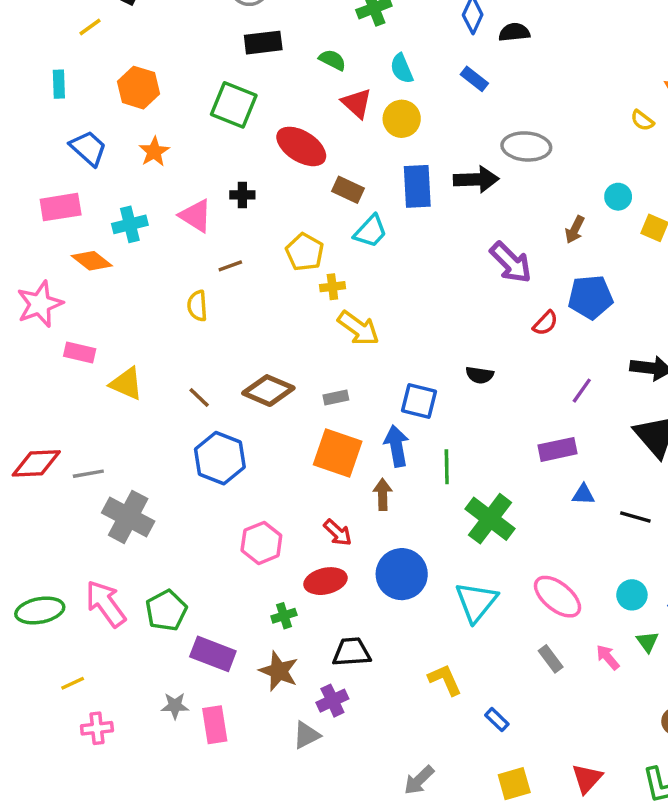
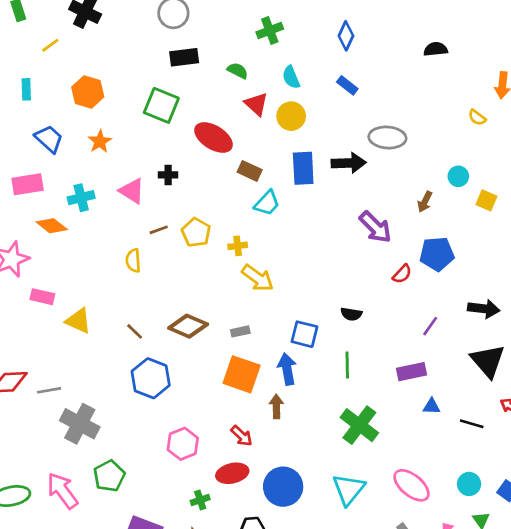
black semicircle: (514, 32) -> (436, 49), moved
yellow pentagon: (305, 252) -> (196, 232), moved
green line: (447, 467) -> (347, 365), moved
blue circle: (402, 574) -> (283, 487), moved
green pentagon: (166, 610) -> (109, 476), moved

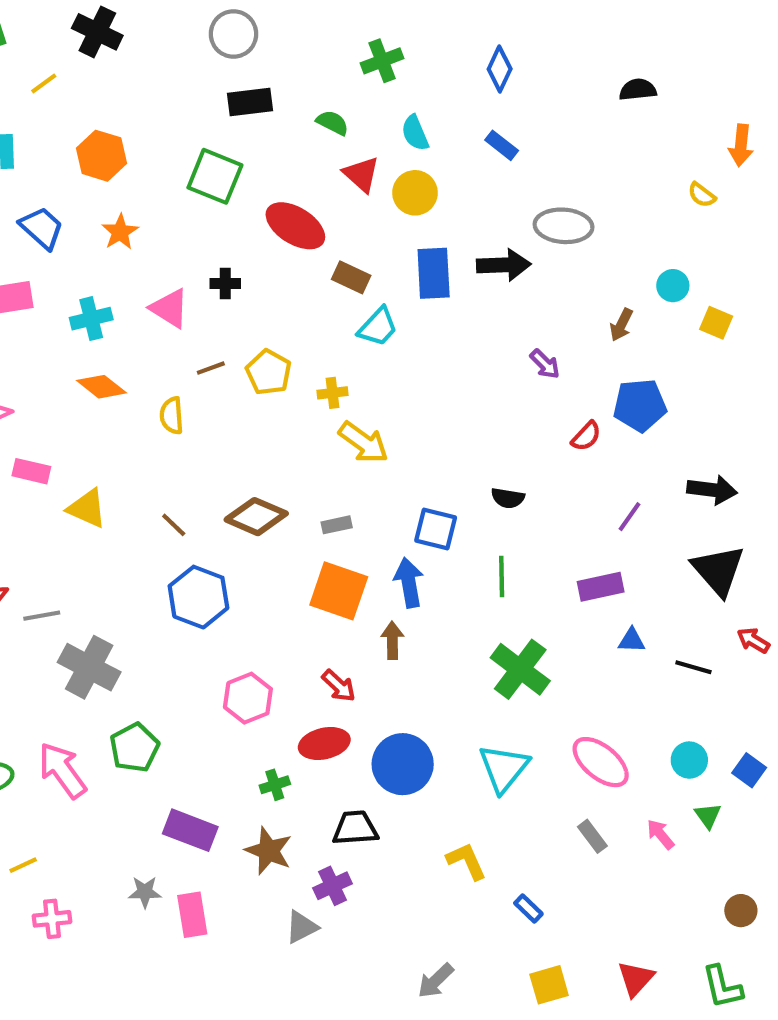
orange diamond: (52, 226) -> (101, 387), moved
purple arrow: (375, 227) -> (545, 364), size x0.6

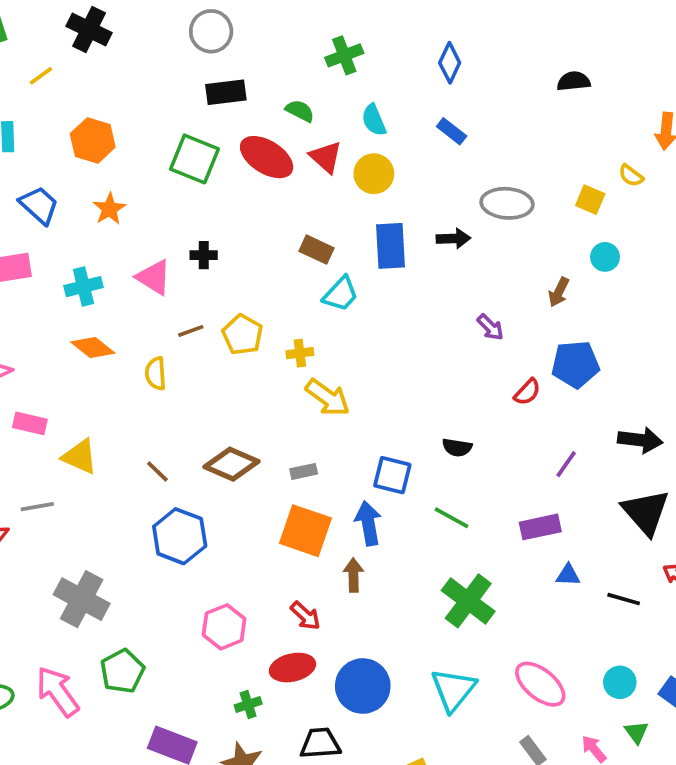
red ellipse: (295, 226) -> (267, 157), moved
black arrow: (504, 265) -> (453, 238), size x0.7
yellow square: (716, 323) -> (590, 200), moved
green line: (502, 576) -> (452, 518), turned -60
gray line: (42, 616) -> (37, 507), moved

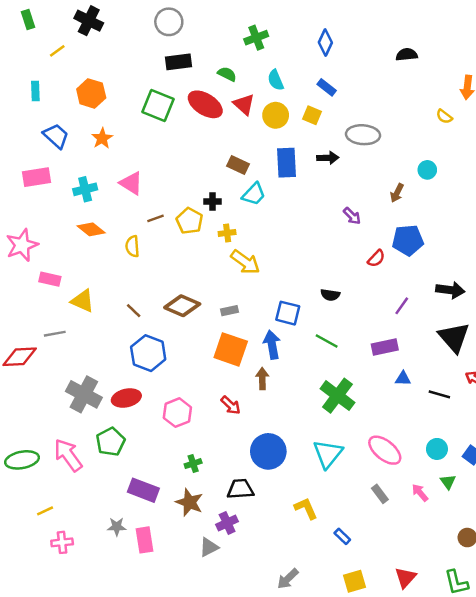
yellow square: (590, 200) -> (312, 115), moved
black cross: (204, 255) -> (213, 201), moved
red ellipse: (292, 668) -> (126, 398), moved

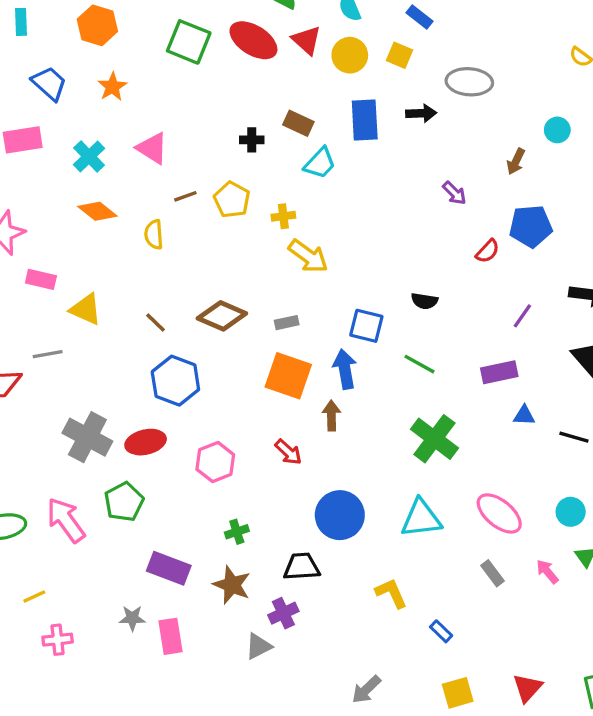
cyan cross: (85, 189) -> (89, 156), turned -30
black cross: (213, 201) -> (252, 140), moved
cyan triangle: (328, 454) -> (421, 518), turned 44

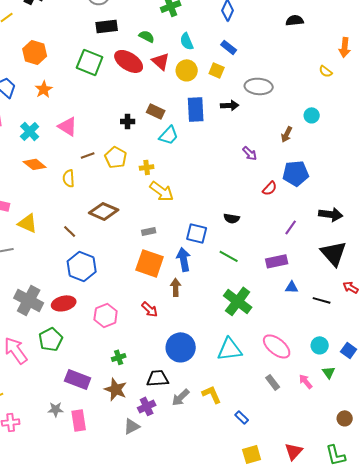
brown diamond: (222, 316) -> (104, 211), moved
gray arrow: (366, 689) -> (181, 397), moved

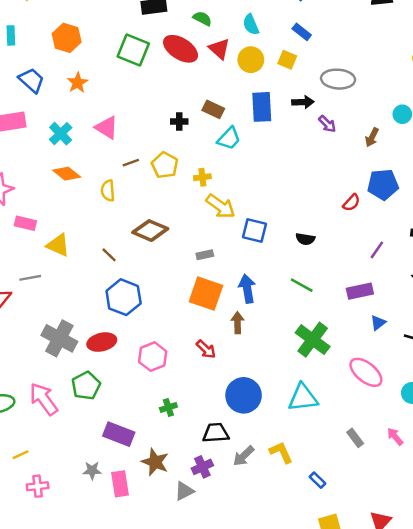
purple arrow: (250, 153) -> (327, 124), moved
blue square: (197, 233) -> (254, 231), moved
blue triangle: (292, 287) -> (378, 323), turned -40
pink ellipse: (277, 346) -> (366, 372), moved
brown star: (116, 389) -> (155, 462), moved

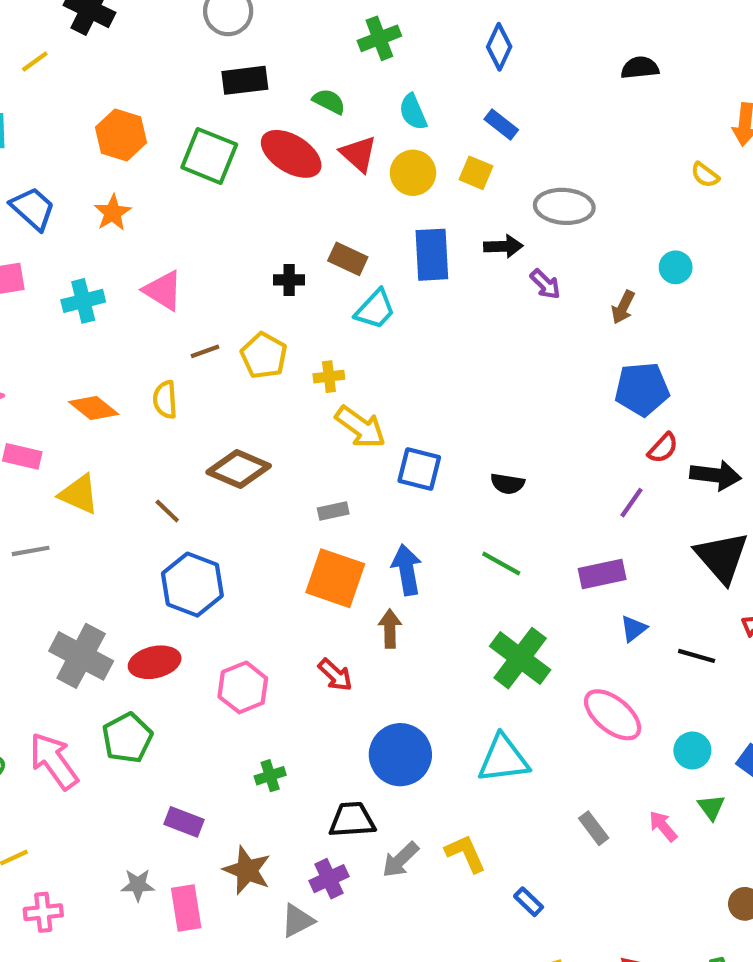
orange hexagon: (67, 38) -> (121, 135), moved
cyan cross: (61, 134) -> (83, 301), turned 30
orange diamond: (67, 174) -> (94, 408), moved
red semicircle: (351, 203) -> (663, 448), moved
purple rectangle: (119, 434) -> (184, 822), size x0.7

